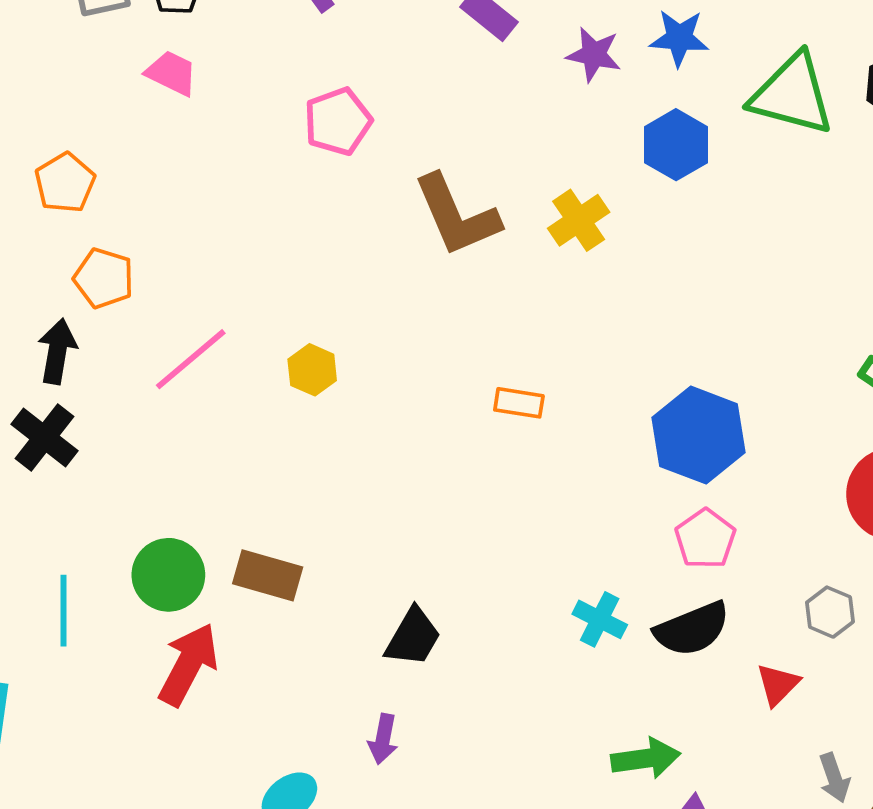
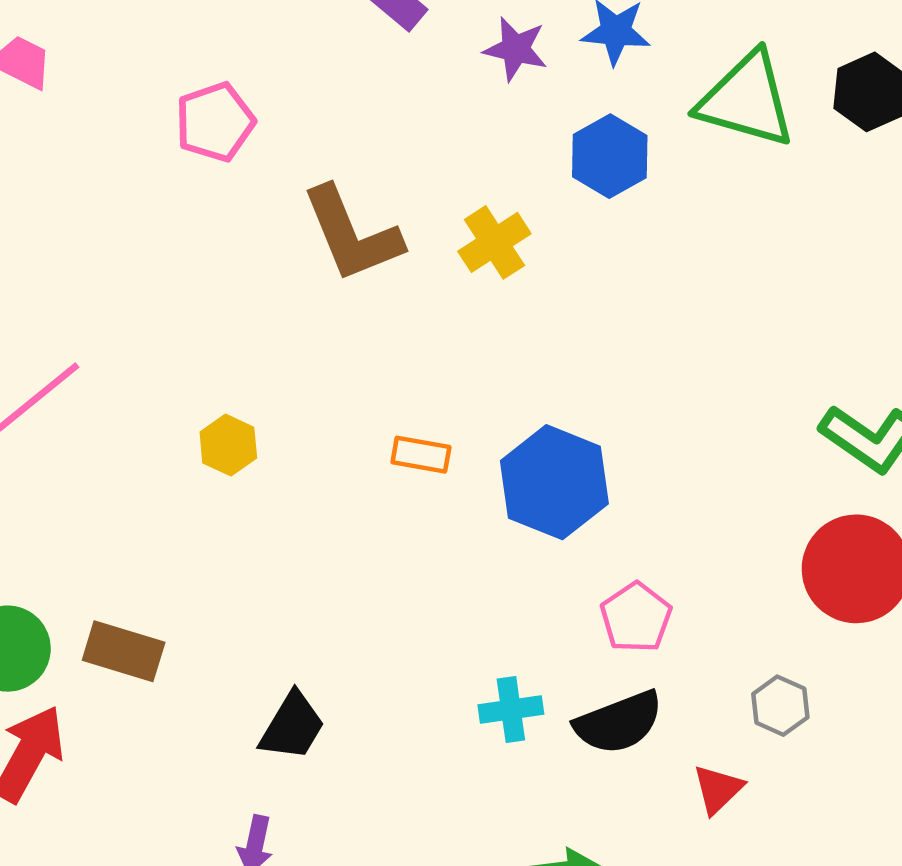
yellow hexagon: (312, 370) -> (228, 445), moved
blue hexagon: (699, 435) -> (554, 482), moved
cyan cross: (600, 619) -> (511, 709), turned -36

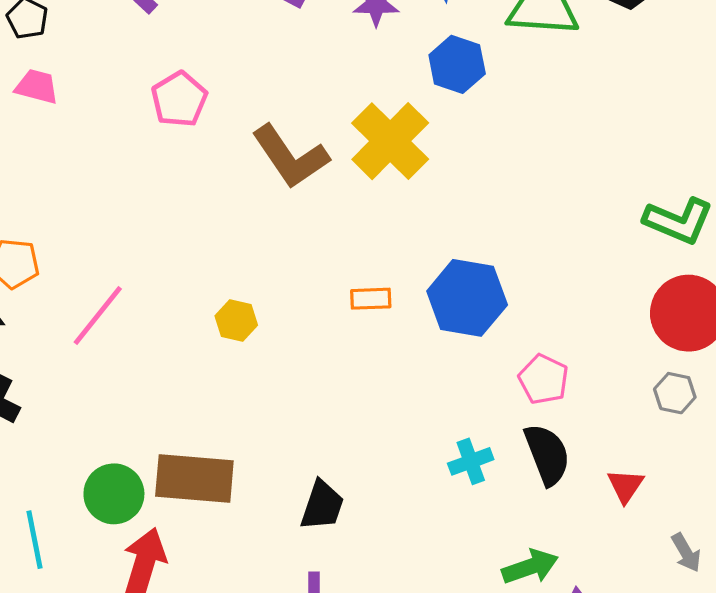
yellow cross: (494, 242) -> (390, 141), size x1.6
brown rectangle: (124, 651) -> (194, 479), size x1.4
gray hexagon: (780, 706) -> (675, 393), moved
black semicircle: (619, 723) -> (547, 454), turned -78

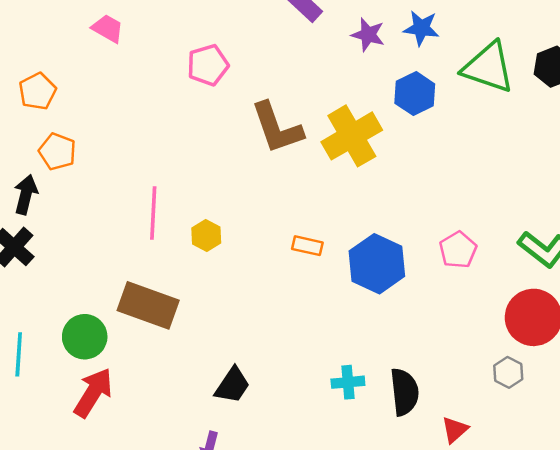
pink line: (98, 315) -> (153, 213), moved, turned -51
pink pentagon: (544, 379) -> (458, 250), moved
brown rectangle: (194, 479) -> (148, 305), moved

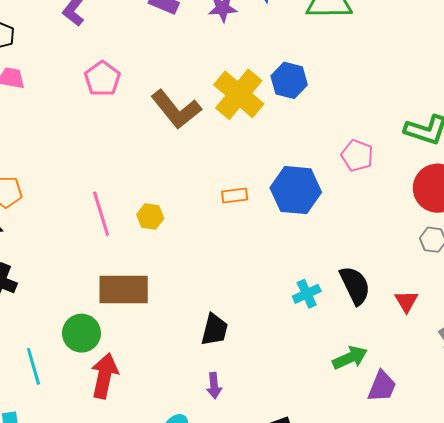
blue hexagon: (415, 94) -> (289, 80), moved

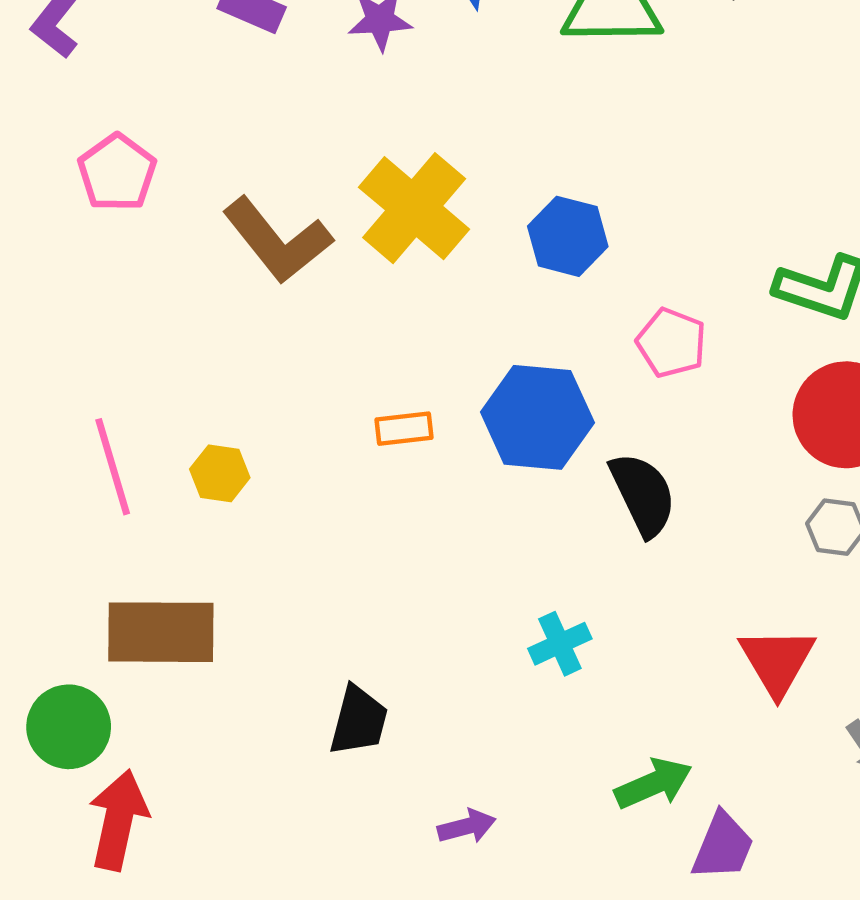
blue hexagon: (289, 80) -> (568, 236), moved
black semicircle: (355, 285) -> (643, 494), moved
red triangle: (406, 301) -> (777, 661), size x1.5
purple arrow: (214, 386) -> (467, 826), moved, turned -100

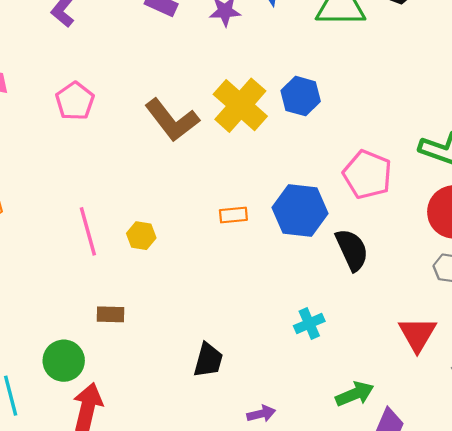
pink pentagon: (117, 173) -> (75, 101), moved
blue hexagon: (568, 236) -> (301, 96), moved
pink pentagon: (671, 343) -> (367, 175), size x1.4
brown rectangle: (161, 632) -> (111, 314), size x0.5

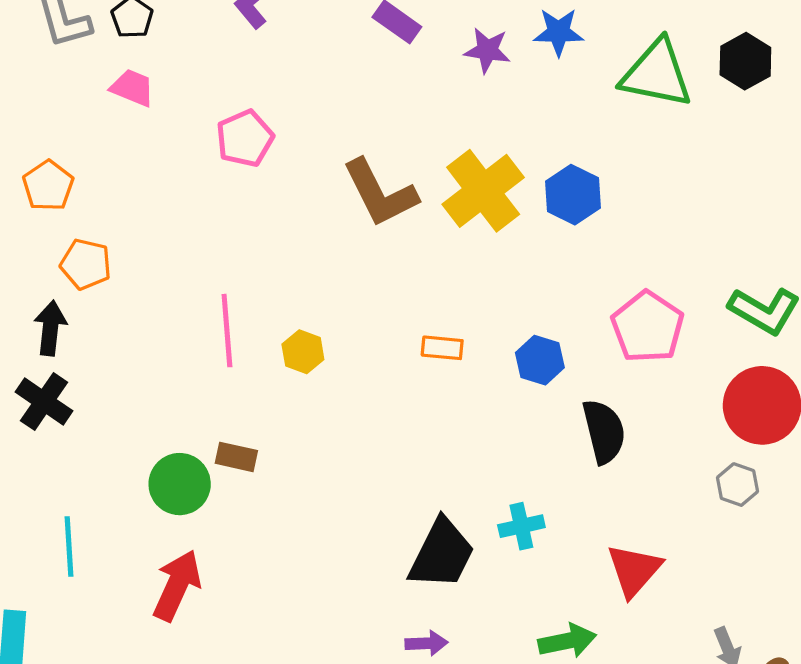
blue hexagon: (300, 211) -> (540, 360), size x0.6
red triangle: (417, 334) -> (634, 570), moved
black trapezoid: (208, 360) -> (442, 554), moved, size x1.4
green circle: (64, 361) -> (180, 484), moved

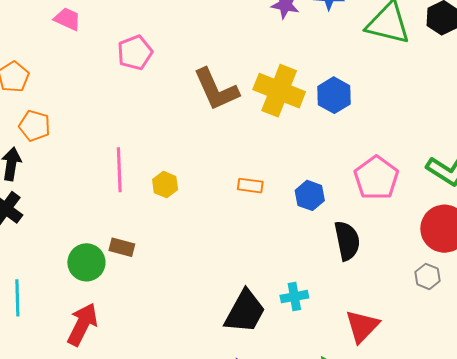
yellow cross: (483, 191) -> (279, 91), turned -33

